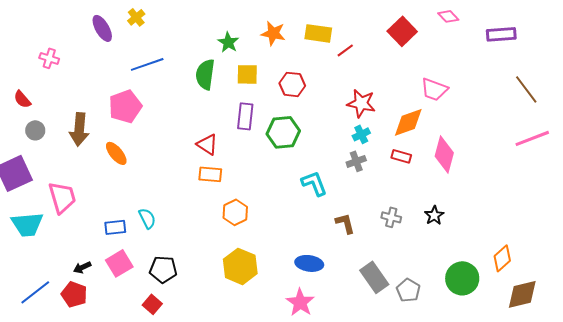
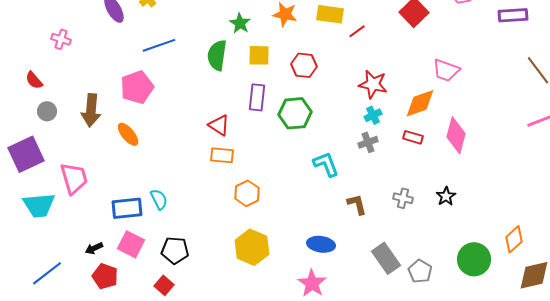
blue rectangle: (115, 227) -> (127, 208), size x1.4
pink square: (119, 263) -> (131, 244), turned -32
red pentagon: (74, 294) -> (105, 276), moved

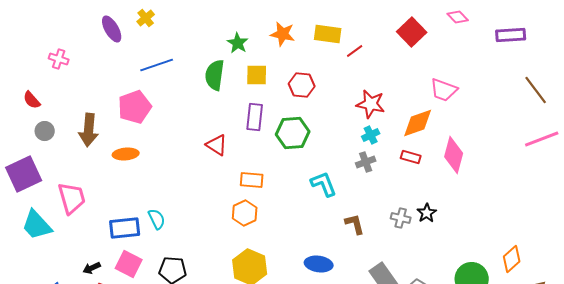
orange ellipse: (128, 134) -> (126, 154), turned -55
orange rectangle: (222, 155) -> (252, 180), moved
black star: (446, 196) -> (427, 213), moved
cyan trapezoid: (39, 205) -> (37, 225), turned 52

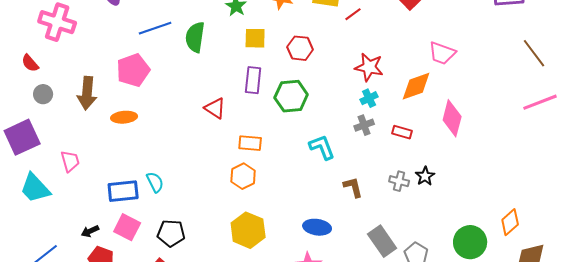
pink cross: (59, 59) -> (57, 22), size x1.8
green semicircle: (215, 75) -> (195, 37), moved
red rectangle: (411, 157) -> (402, 132), moved
pink trapezoid: (72, 198) -> (70, 161), size x0.7

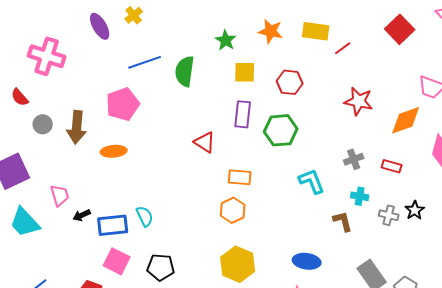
gray circle: (43, 94) -> (43, 124), moved
cyan cross: (369, 98) -> (360, 196), moved, turned 36
black arrow: (90, 231) -> (82, 215), moved

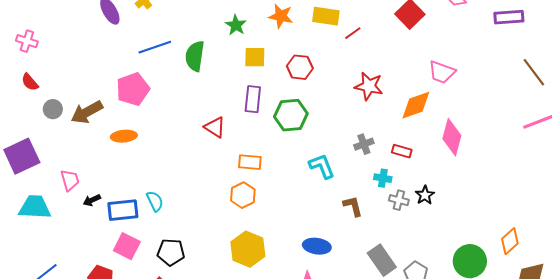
pink cross: (47, 56) -> (27, 41), moved, size x0.6
brown arrow: (77, 127) -> (87, 112), turned 56
cyan cross: (360, 196) -> (383, 178), moved
cyan trapezoid: (25, 222) -> (35, 207), turned 136

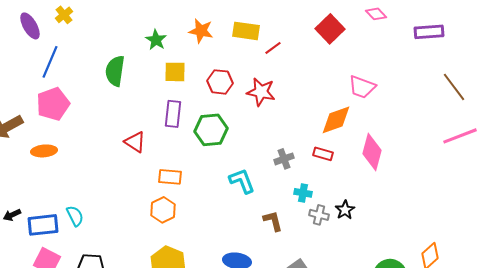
blue line: (155, 47) -> (50, 62), moved, turned -48
red star: (369, 86) -> (261, 92), moved
red rectangle: (402, 151) -> (323, 154), moved

